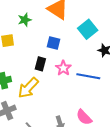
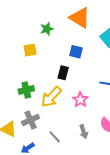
pink star: (63, 68) -> (80, 100), moved

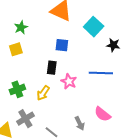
green star: (47, 29) -> (21, 27), moved
yellow arrow: (51, 97) -> (43, 93), size x0.7
pink star: (80, 100) -> (69, 81), moved

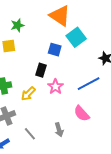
cyan square: (94, 27) -> (76, 37), moved
blue line: (101, 73) -> (89, 84), turned -40
pink semicircle: (103, 114) -> (82, 113), moved

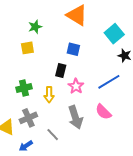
cyan square: (76, 37) -> (114, 34), moved
yellow arrow: (28, 94) -> (49, 95), turned -42
gray arrow: (59, 130) -> (75, 117), moved, size x1.6

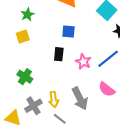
pink star: (76, 86) -> (83, 62), moved
green cross: (24, 88) -> (25, 77), turned -35
yellow arrow: (49, 95) -> (54, 100), moved

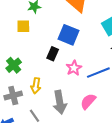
blue square: (68, 31) -> (69, 35), size x1.5
pink semicircle: (107, 89) -> (88, 101), turned 78
yellow arrow: (54, 100) -> (36, 86), moved

